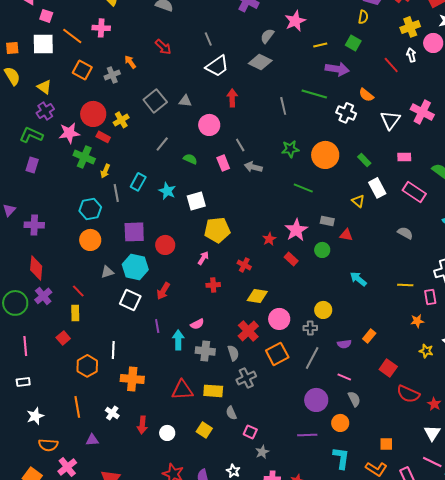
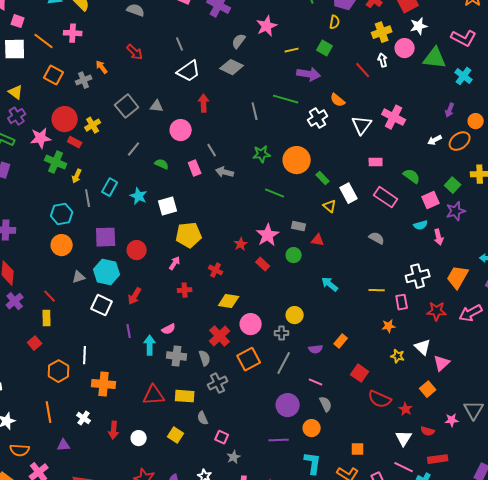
white cross: (346, 113) -> (318, 118), turned 36
green rectangle: (364, 160) -> (323, 178), moved

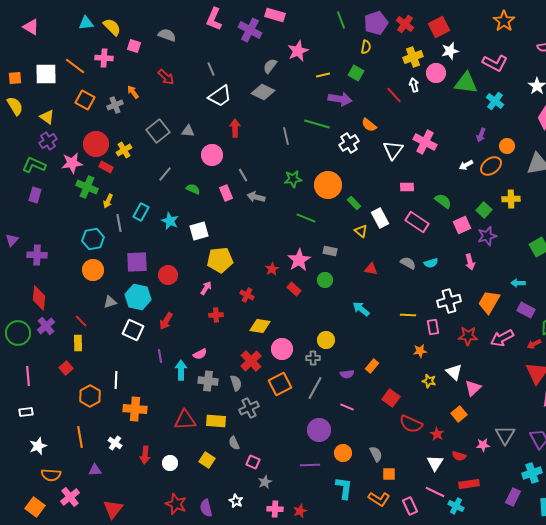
pink square: (18, 21) -> (134, 46), moved
cyan semicircle: (421, 225) -> (431, 263), moved
red triangle: (318, 240) -> (371, 269), moved
gray semicircle: (326, 404) -> (376, 454), moved

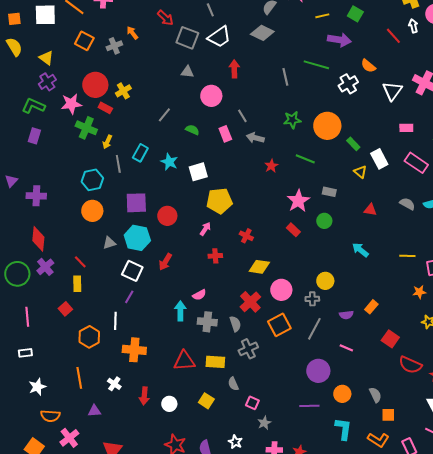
gray square: (158, 131) -> (187, 38), moved, turned -30
red star: (272, 269) -> (271, 166), moved
purple line: (160, 356) -> (129, 297), moved, turned 40

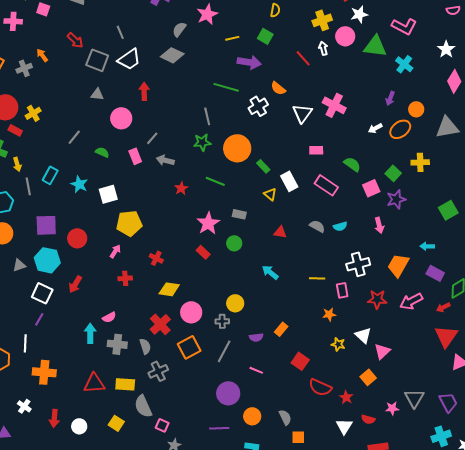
gray line: (285, 77) -> (207, 116), moved
gray line: (242, 116) -> (152, 138), turned 72
yellow arrow: (107, 142) -> (17, 164), turned -40
gray semicircle: (233, 384) -> (143, 406), size x1.6

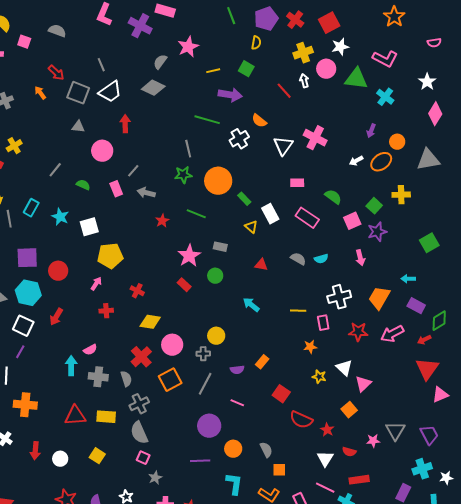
orange arrow: (42, 55) -> (40, 93), moved
gray semicircle: (143, 406) -> (139, 433), moved

